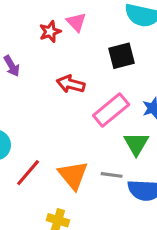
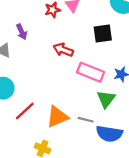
pink rectangle: (111, 110) -> (91, 72), turned 55
orange triangle: (73, 175) -> (57, 117), turned 40

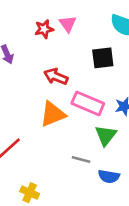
orange triangle: (57, 117) -> (53, 114), moved
blue semicircle: (109, 134) -> (109, 176), size x0.7

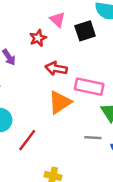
red star: (44, 29) -> (38, 38), moved
black square: (103, 58) -> (85, 31), moved

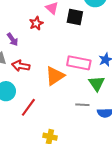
black square: (85, 31) -> (75, 17), turned 30
red arrow: (56, 68) -> (21, 66), moved

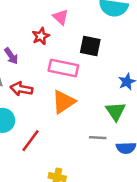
black square: (75, 17) -> (90, 46), moved
pink rectangle: (79, 63) -> (63, 68), moved

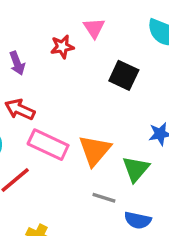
pink rectangle: (63, 68) -> (48, 145), moved
orange triangle: (64, 102) -> (95, 150), moved, turned -30

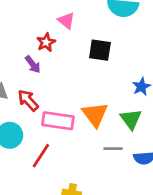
purple arrow: (17, 63) -> (33, 64), moved
red arrow: (20, 109) -> (28, 100), turned 40

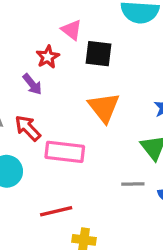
black square: (100, 50) -> (99, 54), moved
orange triangle: (95, 114) -> (104, 107), moved
red line: (41, 156) -> (56, 211), moved, turned 45

